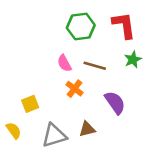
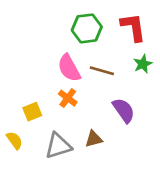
pink semicircle: (64, 63) -> (69, 68), size x1.5
orange cross: (74, 89) -> (68, 98), moved

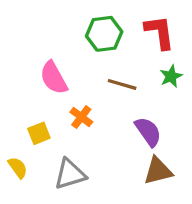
pink semicircle: (69, 68) -> (54, 78), moved
brown triangle: (94, 139) -> (158, 171), moved, size x1.4

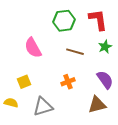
orange cross: (81, 117) -> (68, 82), moved, turned 32
purple semicircle: (148, 132) -> (105, 80), moved
yellow semicircle: (18, 168) -> (11, 103), turned -40

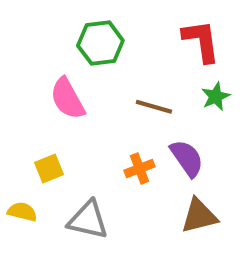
green hexagon: (64, 21) -> (100, 43), moved
purple semicircle: (105, 80) -> (187, 158), moved
gray triangle: (43, 107) -> (88, 220), turned 30

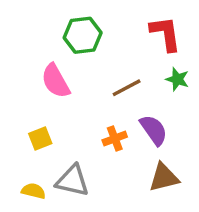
green star: (216, 96) -> (177, 79), turned -30
brown line: (154, 107) -> (127, 88), turned -44
yellow semicircle: (22, 212) -> (34, 191), moved

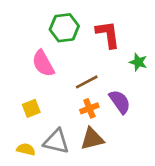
red L-shape: (165, 34) -> (108, 34), moved
brown line: (127, 88) -> (87, 82), moved
brown triangle: (164, 177) -> (92, 139), moved

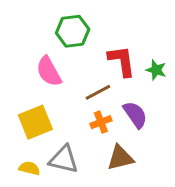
red L-shape: (108, 34) -> (122, 61), moved
yellow square: (31, 108) -> (35, 122), size x1.6
brown triangle: (92, 139) -> (120, 158), moved

